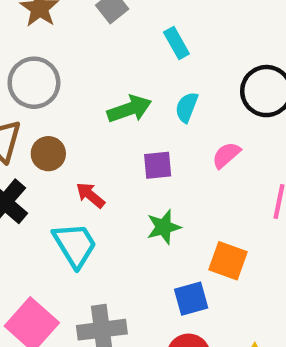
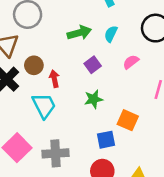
brown circle: (48, 154) -> (34, 65), moved
purple square: (158, 165) -> (93, 65), turned -35
red arrow: (90, 195) -> (54, 79), turned 35

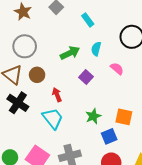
pink semicircle: (131, 62) -> (117, 69), turned 88
brown circle: (34, 65) -> (37, 75), moved
green star: (94, 99) -> (93, 116), moved

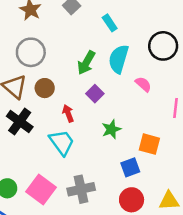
cyan semicircle: (96, 49) -> (119, 59), size x1.6
green arrow: (70, 53) -> (86, 63), turned 144
purple square: (86, 77) -> (95, 94), moved
green star: (93, 116) -> (111, 129), moved

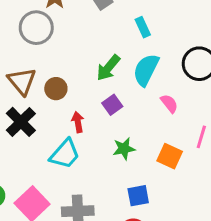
gray circle: (31, 52) -> (36, 28), moved
cyan trapezoid: (62, 142) -> (65, 154), turned 68
orange square: (149, 144) -> (170, 156), moved

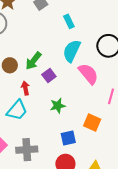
green arrow: (108, 68) -> (33, 61), moved
pink semicircle: (169, 104) -> (88, 74), size x1.6
orange square: (170, 156) -> (92, 122), moved

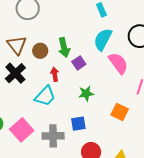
green arrow: (33, 61) -> (64, 47), turned -54
blue square: (68, 138) -> (78, 124), moved

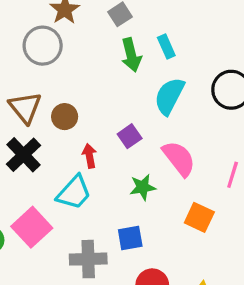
green arrow: (64, 47) -> (131, 55), moved
pink semicircle: (118, 63) -> (179, 159), moved
pink square: (22, 130) -> (32, 227), moved

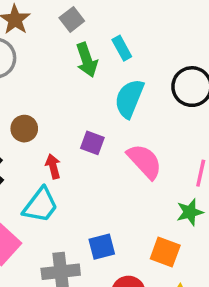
purple square: (130, 136) -> (92, 143), turned -30
green star: (143, 187) -> (190, 212), moved
orange square: (199, 217) -> (165, 252), moved

